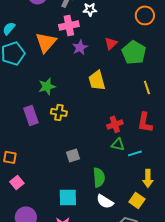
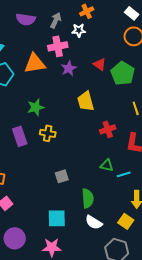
orange triangle: (46, 42) -> (35, 63), turned 40
red triangle: (111, 43) -> (100, 64), turned -40
red cross: (115, 124) -> (108, 129), moved

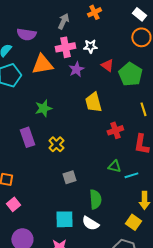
purple semicircle: (26, 19) -> (26, 34), moved
white star: (79, 30) -> (90, 46), moved
yellow cross: (48, 133) -> (56, 144), moved, turned 35
white semicircle: (94, 222) -> (90, 223), moved

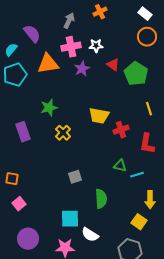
purple semicircle: (26, 34) -> (32, 34), turned -138
yellow trapezoid: (93, 102) -> (99, 116), moved, turned -65
purple rectangle: (27, 137) -> (23, 132), moved
yellow cross: (56, 144) -> (63, 133), moved
white semicircle: (90, 223) -> (90, 235), moved

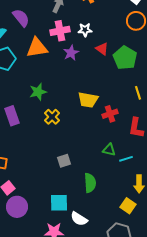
purple circle: (28, 239) -> (17, 207), moved

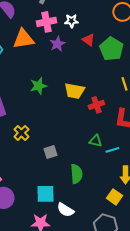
green star: (38, 92) -> (38, 86), moved
yellow cross: (52, 117) -> (21, 133), moved

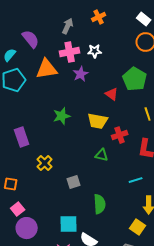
red triangle: (88, 40) -> (112, 94), moved
green triangle: (95, 141) -> (102, 155), moved

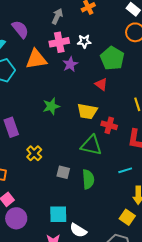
green pentagon: (135, 79) -> (112, 58), moved
red cross: (120, 135) -> (109, 125), turned 35
green triangle: (102, 155) -> (91, 145), size x1.6
gray square: (74, 182) -> (63, 172), turned 32
green semicircle: (100, 204) -> (88, 179), moved

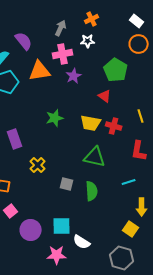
white star: (84, 41) -> (88, 41), moved
red cross: (109, 125) -> (114, 126), moved
purple circle: (16, 218) -> (31, 230), moved

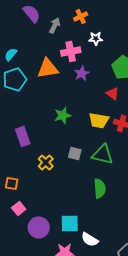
orange cross: (92, 19) -> (81, 16), moved
gray arrow: (61, 28) -> (55, 25), moved
purple semicircle: (24, 41) -> (32, 13), moved
gray square: (67, 184) -> (75, 153), moved

